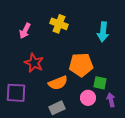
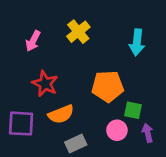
yellow cross: (59, 24) -> (78, 32), turned 30
orange semicircle: (58, 83) -> (61, 114), moved

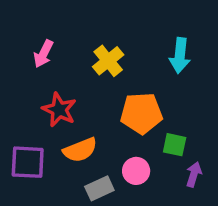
yellow cross: (78, 32) -> (108, 61), moved
pink circle: (117, 130) -> (136, 171), moved
purple arrow: (148, 133) -> (194, 174), turned 30

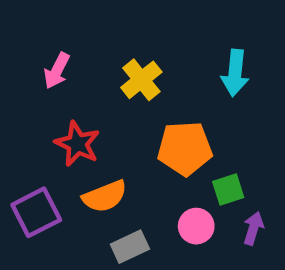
green square: (175, 145) -> (228, 189), turned -30
purple square: (28, 162) -> (36, 212), turned -30
pink circle: (136, 171) -> (196, 226), moved

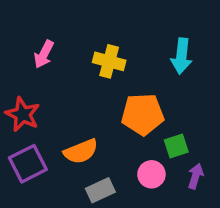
yellow cross: (141, 80) -> (109, 61), turned -36
red star: (77, 144) -> (23, 114), moved

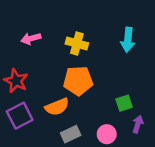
pink arrow: (44, 54) -> (31, 39), turned 48
orange pentagon: (143, 114) -> (78, 81), moved
pink circle: (151, 174) -> (107, 134), moved

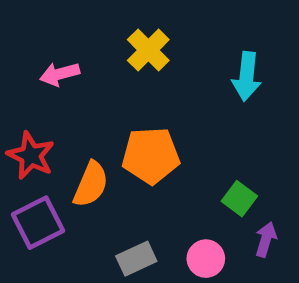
yellow cross: (77, 43) -> (148, 50), moved, turned 30
green square: (124, 103) -> (239, 199), turned -35
orange semicircle: (57, 107) -> (91, 184), moved, turned -45

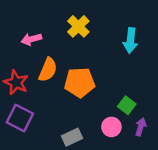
orange semicircle: (91, 184) -> (48, 70), moved
purple square: (38, 223) -> (20, 118), turned -36
pink circle: (206, 259) -> (111, 127), moved

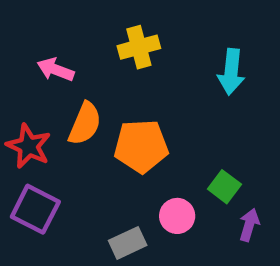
yellow cross: (78, 26) -> (139, 47), turned 30
pink arrow: (31, 39) -> (56, 70), turned 36
pink circle: (111, 127) -> (177, 216), moved

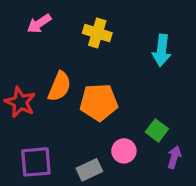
yellow cross: (139, 47) -> (97, 33), turned 32
pink arrow: (56, 70) -> (39, 24), moved, turned -55
purple square: (35, 209) -> (36, 162), moved, turned -32

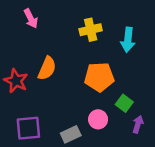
pink arrow: (39, 24) -> (31, 19), turned -84
yellow cross: (97, 33) -> (91, 30), moved, turned -30
orange pentagon: (99, 102) -> (99, 77), moved

